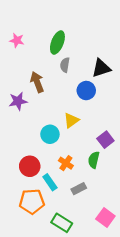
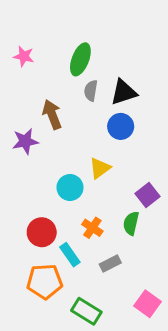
black triangle: (101, 68) -> (124, 92), moved

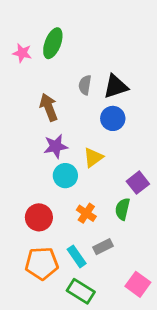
green ellipse: (80, 59) -> (53, 43), moved
purple star: (25, 141) -> (56, 146), moved
cyan rectangle: (70, 255) -> (77, 256), moved

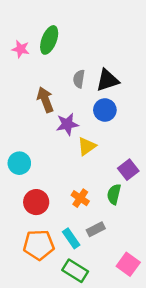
purple star: (56, 146) -> (67, 124), moved
cyan circle: (65, 176) -> (19, 163), moved

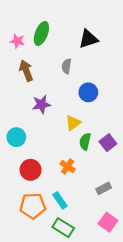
black triangle: (107, 80) -> (88, 39), moved
brown arrow: (45, 100) -> (26, 71), moved
purple star: (67, 124) -> (41, 104), moved
green semicircle: (114, 194) -> (85, 141), moved
gray rectangle: (96, 229) -> (104, 188), moved

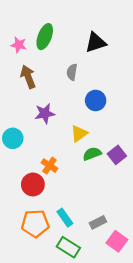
cyan circle: (16, 137) -> (13, 138), moved
green semicircle: (85, 141) -> (92, 154), turned 56
orange cross: (68, 167) -> (49, 166), moved
gray rectangle: (104, 188) -> (98, 222), moved

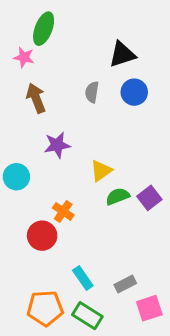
green ellipse: (45, 37) -> (44, 29), moved
blue circle: (96, 100) -> (134, 92), moved
orange pentagon: (35, 224) -> (45, 308), moved
pink square: (117, 241) -> (149, 308), turned 36

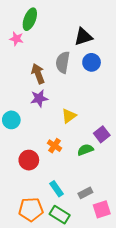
gray semicircle: (92, 92) -> (63, 62), size x1.5
brown arrow: (36, 98) -> (38, 74), moved
green semicircle: (118, 196) -> (85, 150), moved
orange cross: (63, 211) -> (54, 146), moved

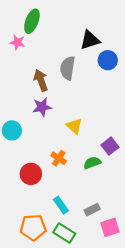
blue circle: (92, 62) -> (108, 60), moved
yellow triangle: (69, 116) -> (74, 126), turned -42

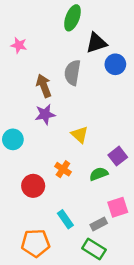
green ellipse: (32, 21) -> (72, 18), moved
pink square: (110, 227) -> (118, 207), moved
green rectangle: (64, 233) -> (94, 249), moved

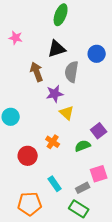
black triangle: (96, 43) -> (57, 49), moved
gray semicircle: (72, 73) -> (72, 72), moved
purple star: (45, 114) -> (55, 94), moved

